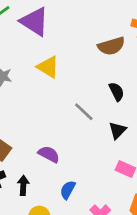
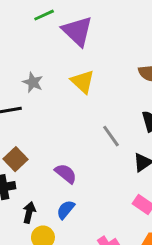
black arrow: (23, 185) -> (29, 213), moved
blue semicircle: (68, 190) -> (66, 210), moved

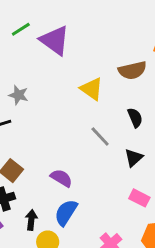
yellow triangle: (83, 82) -> (92, 89), moved
blue semicircle: (66, 210) -> (66, 213), size x1.4

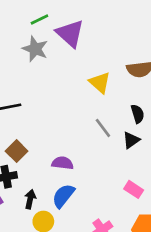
gray star: (18, 95) -> (35, 49), moved, size x1.4
black triangle: (134, 158) -> (131, 140), moved
purple semicircle: (61, 178) -> (63, 163), turned -30

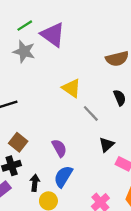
yellow triangle: (100, 83) -> (71, 88), moved
black triangle: (131, 140) -> (107, 145), moved
purple semicircle: (63, 163) -> (59, 148), turned 60

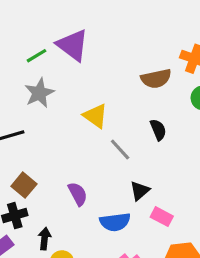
green line: (25, 26) -> (36, 56), moved
gray star: (24, 52) -> (39, 93), moved, turned 30
blue semicircle: (63, 176) -> (115, 222), moved, turned -130

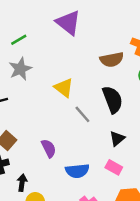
purple triangle: (73, 45) -> (68, 23), moved
black semicircle: (158, 130) -> (113, 100), size x1.6
black triangle: (140, 191) -> (117, 139), moved

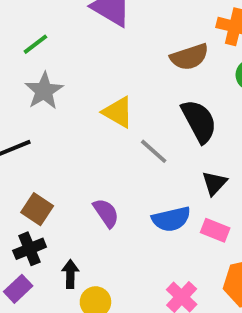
blue semicircle: (77, 171) -> (171, 219), moved

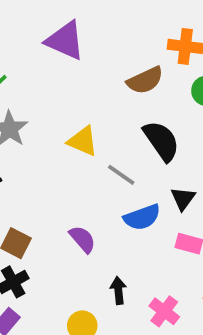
blue semicircle: (171, 219) -> (142, 217), moved
black arrow: (70, 274) -> (118, 290), moved

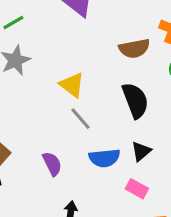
gray line: (121, 175) -> (80, 119), moved

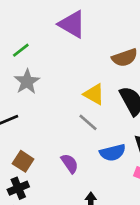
yellow triangle: (72, 85) -> (94, 94), moved

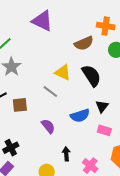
gray line: (88, 122) -> (50, 92), moved
brown square: (23, 161) -> (20, 105), moved, turned -35

